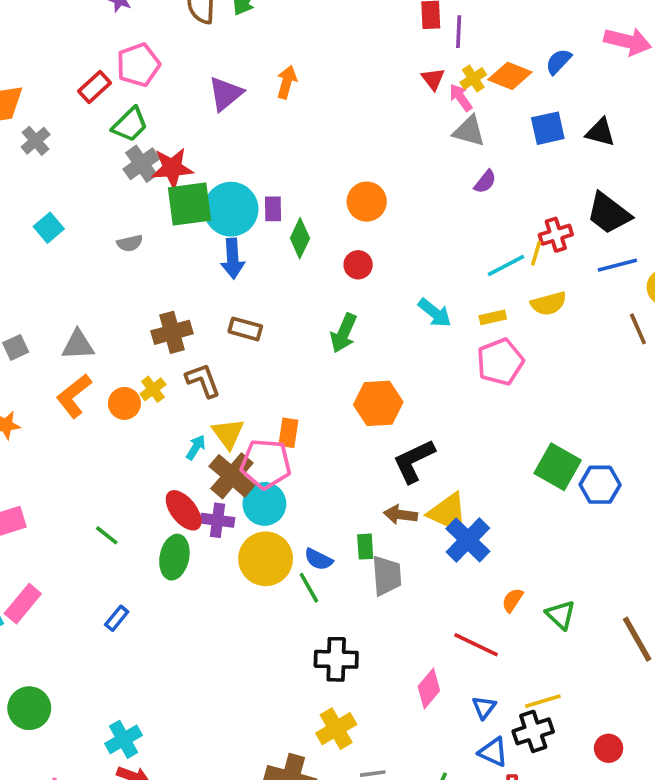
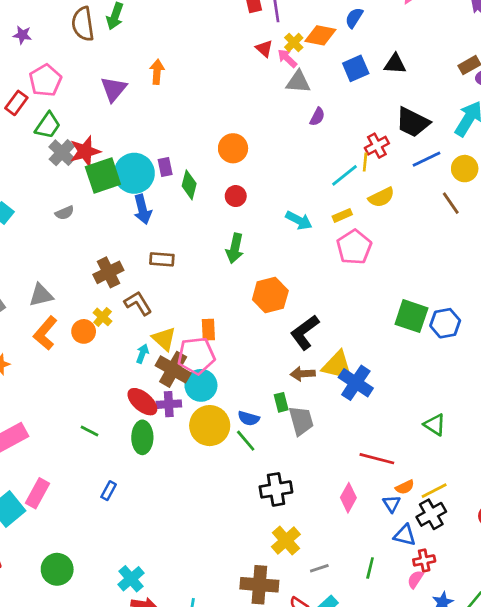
orange semicircle: (512, 600) -> (405, 487), moved, turned -138

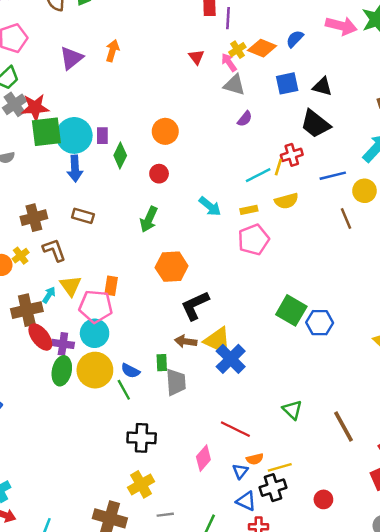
red triangle: (264, 49) -> (196, 57), moved
black trapezoid: (413, 122) -> (315, 124), moved
brown cross: (173, 369) -> (27, 310), moved, turned 36
green ellipse: (142, 437) -> (62, 371), moved

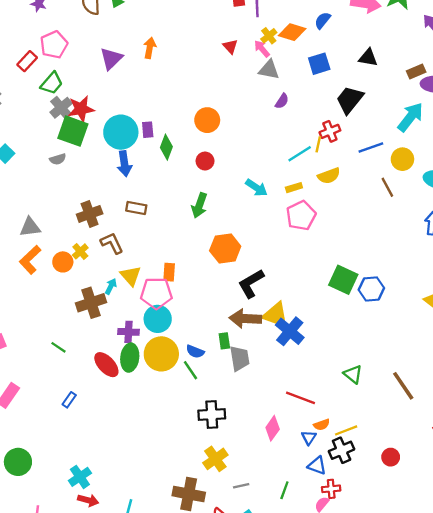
black triangle: (322, 87) -> (368, 58), moved
black trapezoid: (315, 124) -> (350, 100), turned 96
green square: (46, 132) -> (73, 131), moved, turned 32
red ellipse: (40, 337) -> (106, 365), moved
brown arrow: (186, 341) -> (245, 319), size x1.5

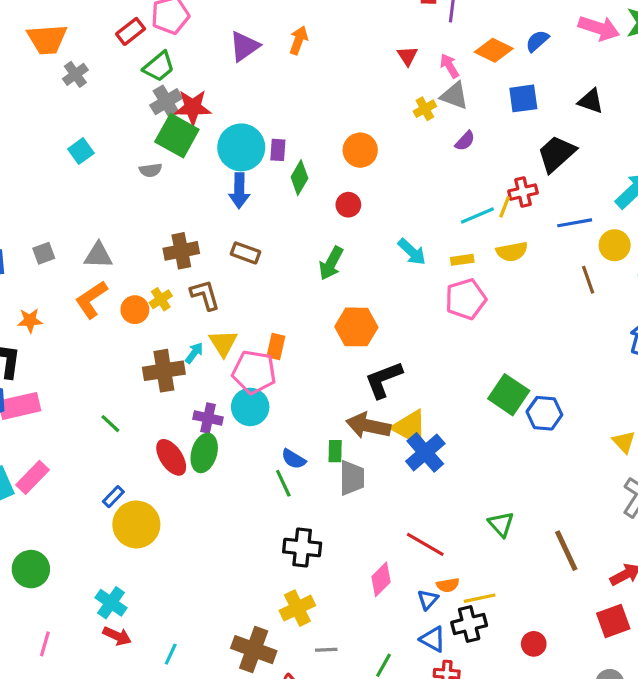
yellow cross: (269, 36) -> (425, 109), moved
yellow circle: (161, 354) -> (136, 524), moved
cyan cross: (80, 477) -> (111, 603), turned -30

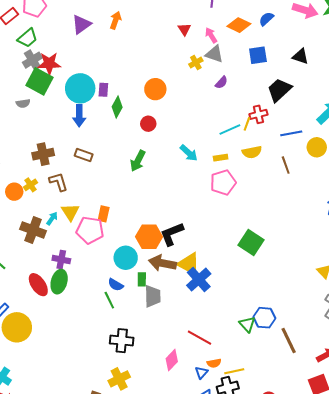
brown line: (588, 280) -> (286, 165), moved
orange hexagon: (356, 327) -> (149, 237), moved
brown cross: (164, 371) -> (33, 230), turned 30
cyan circle: (250, 407) -> (126, 258), moved
blue hexagon: (544, 413) -> (264, 318), moved

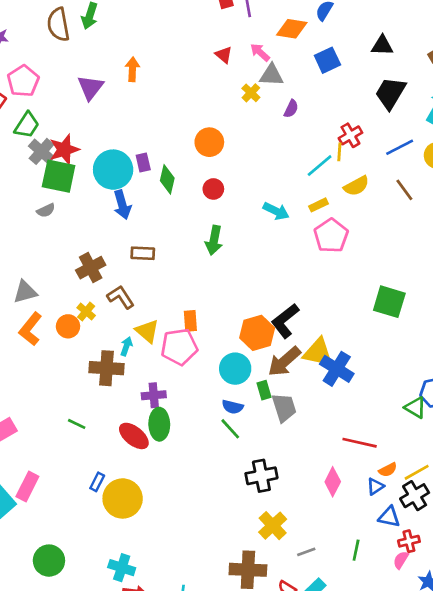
black trapezoid: (279, 90) -> (390, 93), moved
brown arrow: (163, 263) -> (284, 361), turned -36
blue triangle: (201, 373) -> (375, 486), turned 32

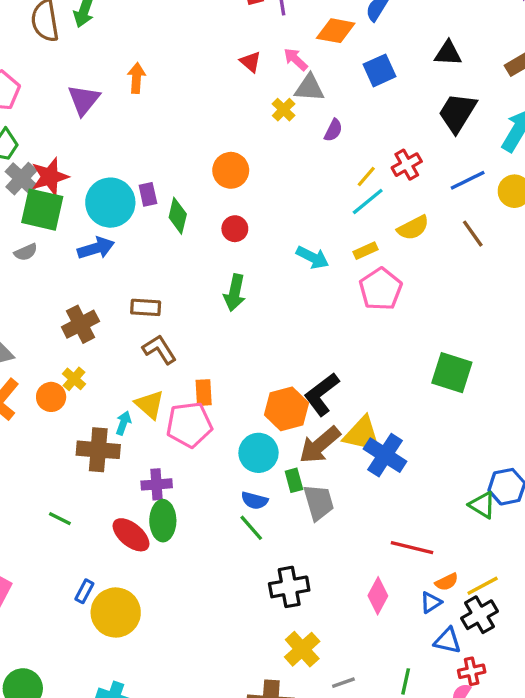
yellow line: (339, 152) -> (366, 177), moved, turned 36
blue arrow: (122, 205) -> (96, 248), moved, turned -92
brown L-shape: (121, 297) -> (159, 349), moved

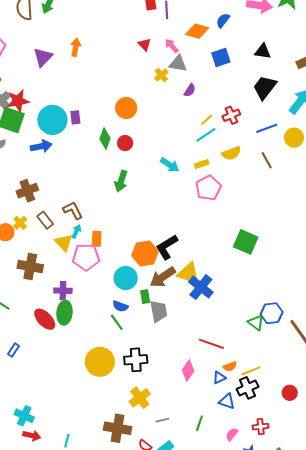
green diamond: (178, 216) -> (105, 139), moved
brown rectangle: (146, 307) -> (45, 220), moved, turned 42
cyan arrow: (123, 423) -> (76, 231), moved
yellow circle: (116, 613) -> (100, 362), moved
red cross: (472, 671) -> (261, 427), moved

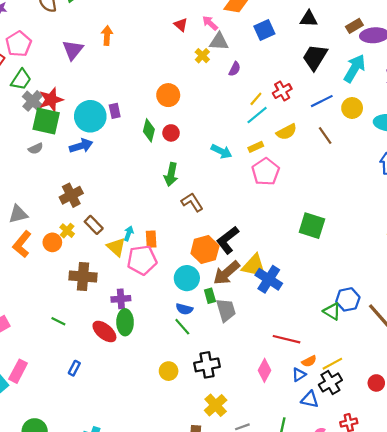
brown L-shape: (73, 210) -> (192, 202), moved
yellow circle: (100, 362) -> (169, 371), size x0.6

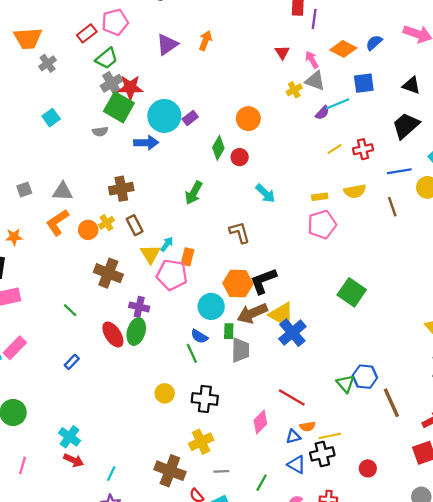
purple rectangle: (115, 111) -> (190, 118), turned 48
cyan line: (257, 115) -> (338, 104), moved
cyan arrow: (221, 151) -> (265, 193), moved
green arrow: (171, 174) -> (194, 193), moved

